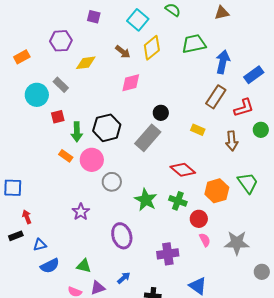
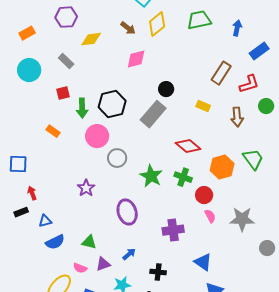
blue arrow: (223, 62) -> (237, 28), moved, size x0.7
cyan circle: (37, 95) -> (29, 70), moved
orange rectangle: (66, 156) -> (53, 131), moved

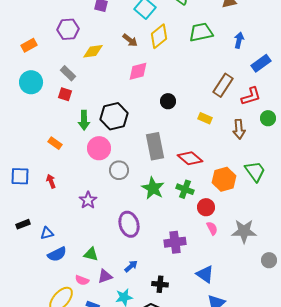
red square: (63, 93) -> (65, 94), moved, turned 32
gray rectangle: (153, 114) -> (155, 146), moved, turned -52
red arrow: (32, 193) -> (51, 181), moved

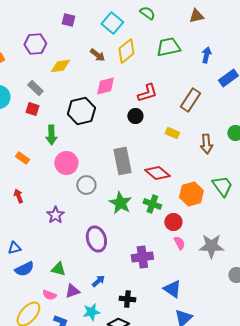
red L-shape: (251, 96) -> (147, 93), moved
black hexagon: (114, 116) -> (81, 111), moved

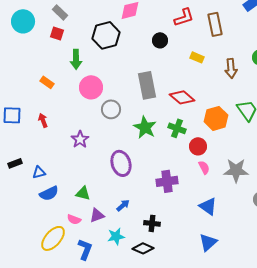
red L-shape: (147, 93) -> (184, 17), moved
brown rectangle: (190, 100) -> (215, 24), turned -45
blue triangle: (172, 289) -> (208, 206), moved

